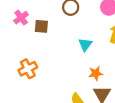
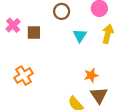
cyan triangle: (85, 44) -> (80, 36), moved

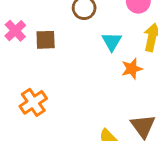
orange star: (91, 75) -> (132, 69), moved

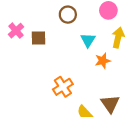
orange cross: (33, 102) -> (63, 87), moved

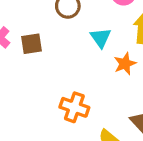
orange cross: (63, 87) -> (74, 107), turned -30

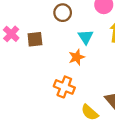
orange star: (125, 64) -> (77, 57), moved

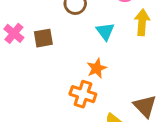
orange star: (77, 57) -> (97, 68), moved

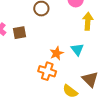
cyan triangle: (105, 31) -> (77, 49), moved

